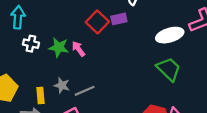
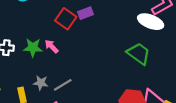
white ellipse: (170, 35) -> (151, 22), moved, turned 45

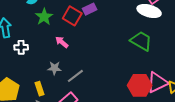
green star: (33, 48) -> (44, 17), moved, turned -30
gray star: (41, 83) -> (54, 68), moved

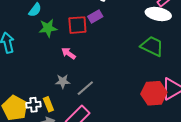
red square: (72, 16) -> (77, 25), turned -30
green star: (44, 17) -> (48, 28), turned 30
white cross: (21, 47) -> (33, 105), moved

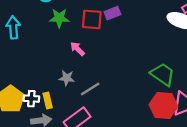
green trapezoid: (152, 46) -> (163, 74), moved

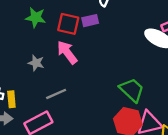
pink arrow: (77, 49) -> (67, 52), moved, size x1.5
gray star: (67, 78) -> (36, 63), moved

